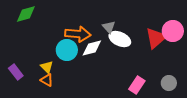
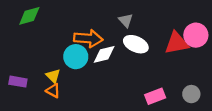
gray triangle: (109, 27) -> (126, 20), moved
red triangle: (156, 38) -> (177, 43), turned 30
purple rectangle: (16, 72) -> (18, 82), turned -42
pink rectangle: (137, 85) -> (155, 96), turned 36

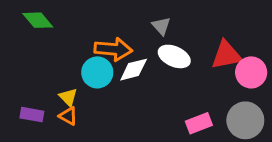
green diamond: (29, 16) -> (38, 20), turned 65
pink circle: (196, 35) -> (251, 72), moved
purple rectangle: (18, 82) -> (32, 115), moved
gray circle: (191, 94) -> (245, 120), size x1.6

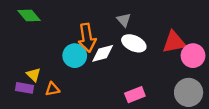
orange arrow: (113, 49) -> (87, 38), turned 76
yellow triangle: (68, 97) -> (33, 75), moved
orange triangle: (68, 116) -> (52, 89), turned -40
pink rectangle: (199, 123) -> (135, 95), moved

